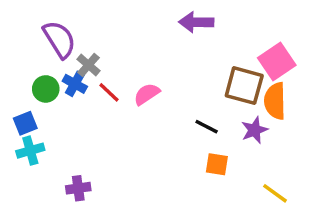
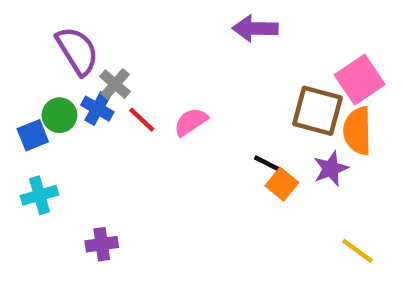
blue square: (25, 123) -> (33, 135), moved
orange square: (217, 164) -> (282, 184), moved, turned 30

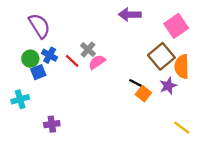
pink square: (360, 80) -> (176, 26), moved
gray cross: (115, 84) -> (88, 50), moved
brown square: (317, 111) -> (161, 56), turned 35
blue square: (33, 135) -> (38, 72), moved

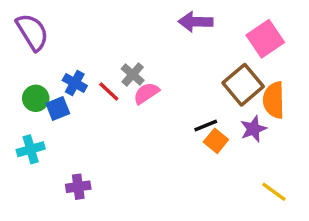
purple semicircle: (39, 26) -> (32, 32), moved
green circle: (30, 59) -> (36, 98), moved
black line: (137, 83) -> (206, 125), turned -49

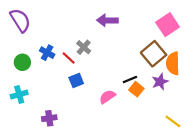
purple arrow: (196, 22) -> (107, 20), moved
pink semicircle: (146, 93) -> (107, 97), moved
blue square: (58, 108) -> (76, 81), moved

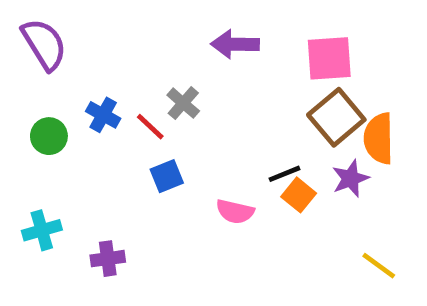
pink square: (168, 25) -> (329, 58), moved, turned 30
cyan cross: (19, 95) -> (42, 230), moved
pink semicircle: (107, 97) -> (235, 211), turned -133

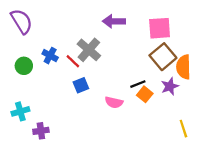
gray cross: (183, 103) -> (89, 50), size x1.5
purple cross: (108, 259) -> (41, 131), moved
yellow line: (379, 266) -> (183, 129), turned 36

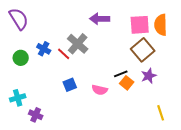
orange semicircle: (183, 67) -> (161, 25), moved
blue square: (81, 85) -> (70, 85), moved
purple cross: (41, 131) -> (36, 115), turned 32

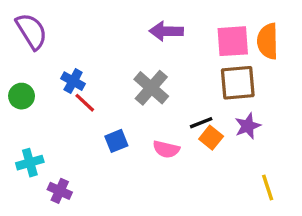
gray cross: (78, 44) -> (151, 88), moved
brown square: (143, 50) -> (238, 83), turned 35
red line: (64, 54) -> (85, 103), moved
green circle: (21, 58) -> (22, 96), moved

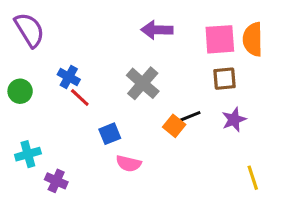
brown square: (238, 83) -> (224, 79), size x0.7
orange square: (211, 138) -> (174, 126), moved
pink semicircle: (166, 149) -> (129, 164), moved

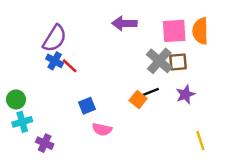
purple semicircle: (29, 30) -> (55, 38), moved, turned 64
gray cross: (143, 83) -> (159, 61), moved
green circle: (20, 91) -> (16, 99), moved
red line: (80, 97) -> (70, 66), moved

